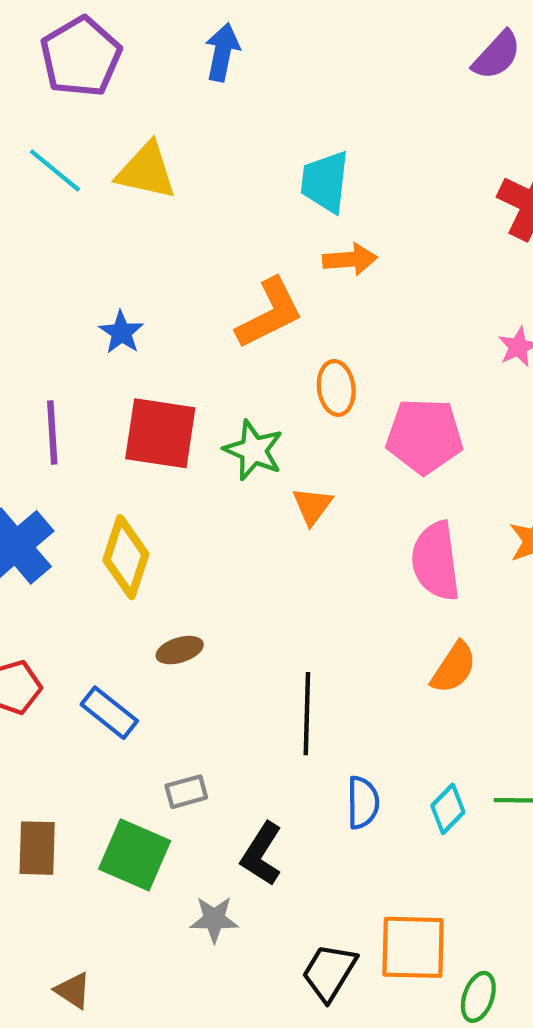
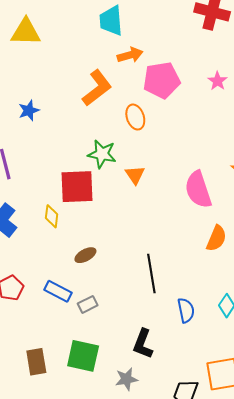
blue star: (121, 332) -> (29, 111), turned 30
red square: (160, 433) -> (77, 187), moved
pink pentagon: (424, 436) -> (162, 80), moved
yellow diamond: (126, 557) -> (52, 216), size x0.6
gray rectangle: (186, 792) -> (88, 304), moved

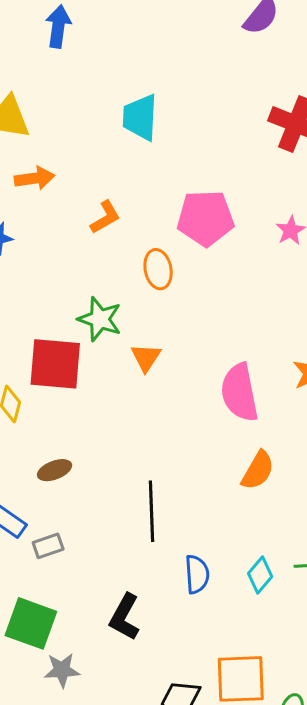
orange arrow: (130, 55) -> (35, 178), moved
orange L-shape: (97, 88) -> (105, 217), size x0.6
gray star: (126, 379) -> (62, 670), moved

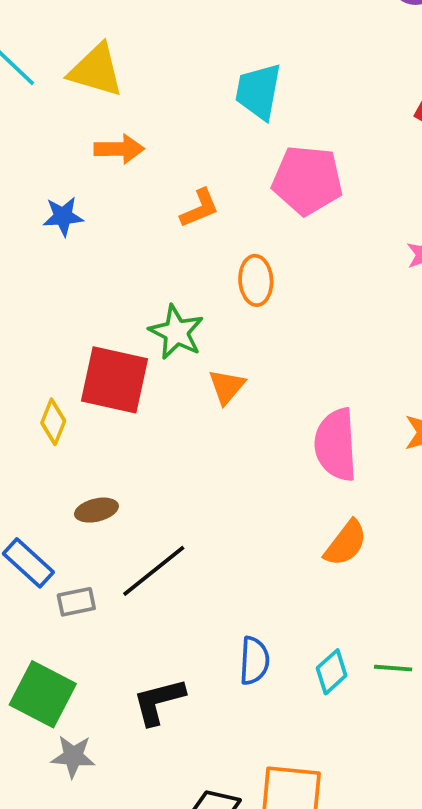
pink pentagon: (205, 218) -> (307, 180), moved
black line: (152, 511) -> (154, 571), moved, turned 46
black L-shape: (125, 617) -> (159, 701), turned 39

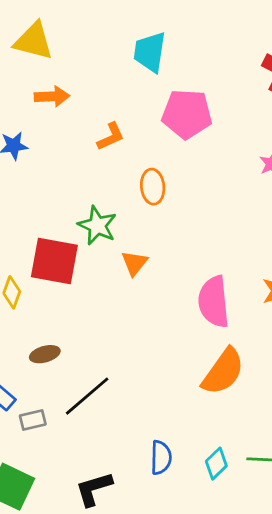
orange semicircle: (346, 543) -> (223, 372), size x1.4

